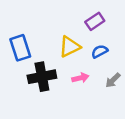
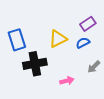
purple rectangle: (95, 21) -> (88, 24), moved
pink arrow: (80, 78) -> (67, 81), moved

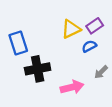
yellow triangle: (58, 39) -> (71, 29), moved
pink arrow: (67, 81) -> (72, 87), size x1.5

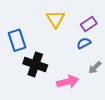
yellow triangle: (71, 29) -> (55, 19), moved, turned -36
black cross: (38, 69) -> (35, 64), turned 30

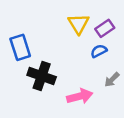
yellow triangle: (55, 19) -> (79, 24), moved

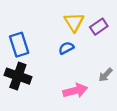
blue semicircle: (99, 51) -> (66, 48), moved
black cross: (42, 76) -> (18, 76), moved

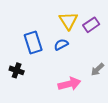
blue rectangle: (19, 45) -> (33, 42), moved
black cross: (18, 76) -> (17, 70), size x0.6

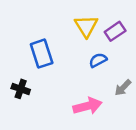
blue semicircle: (61, 45) -> (98, 60), moved

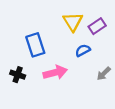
pink arrow: (88, 106) -> (55, 72), moved

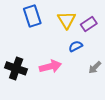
blue rectangle: (35, 45) -> (32, 16), moved
black cross: (18, 75) -> (16, 68), size x1.5

